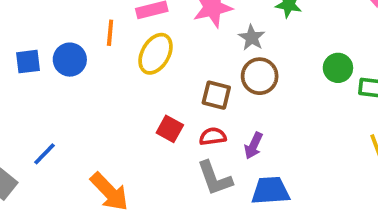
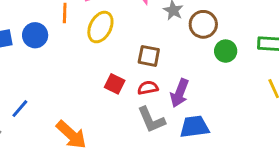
green circle: (338, 68) -> (226, 51), moved
brown circle: (260, 76) -> (203, 24), moved
purple arrow: (254, 146) -> (180, 93), size x1.4

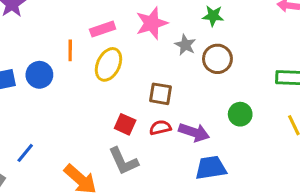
green circle: (226, 51) -> (240, 114), moved
purple arrow: (180, 93) -> (194, 132), turned -92
gray L-shape: (151, 120) -> (123, 161), moved

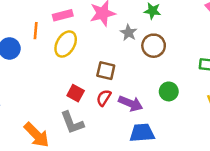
red semicircle: (160, 128) -> (104, 98), turned -49

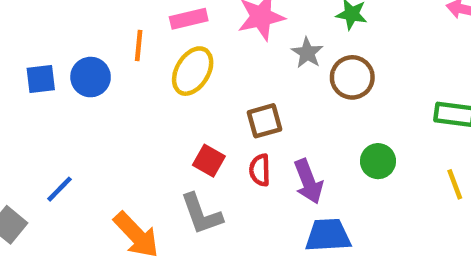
brown square: (106, 71) -> (265, 121), turned -30
red semicircle: (104, 98) -> (260, 170), turned -35
purple arrow: (131, 103) -> (308, 181), turned 45

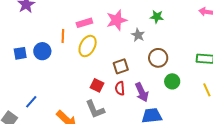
brown circle: (352, 77) -> (158, 58), moved

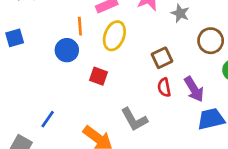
blue circle: (42, 51) -> (67, 50), moved
blue square: (20, 53) -> (15, 38), moved
red square: (97, 85) -> (98, 76), moved

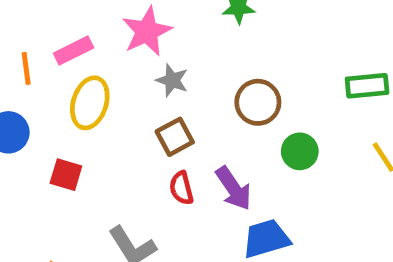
gray star: (180, 13) -> (172, 80), moved
orange line: (80, 26) -> (26, 68), moved

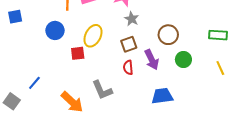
yellow ellipse: (90, 103) -> (93, 36), moved
red square: (66, 175) -> (78, 53), turned -32
purple arrow: (234, 188) -> (152, 60), moved

